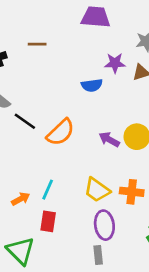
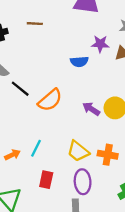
red rectangle: (48, 221) -> (46, 180), moved

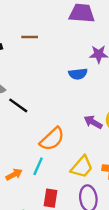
orange semicircle: (50, 100) -> (52, 139), moved
yellow trapezoid: (78, 151) -> (82, 167), turned -85

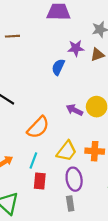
blue semicircle: (78, 74) -> (58, 67), turned 126
cyan line: (38, 166) -> (33, 160), moved

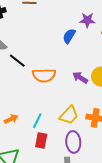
orange semicircle: (38, 127) -> (44, 75), moved, turned 40

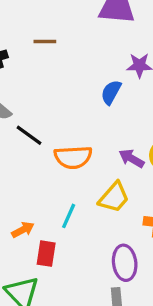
yellow trapezoid: (69, 115) -> (114, 197), moved
cyan line: (37, 121) -> (69, 216), moved
red rectangle: (41, 141) -> (46, 254), moved

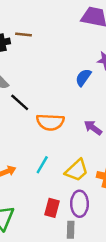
brown line: (45, 41) -> (23, 35), moved
yellow trapezoid: (114, 197) -> (77, 170), moved
red rectangle: (46, 254) -> (52, 208), moved

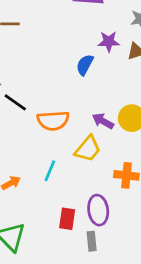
yellow trapezoid: (77, 170) -> (88, 149), moved

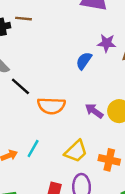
yellow trapezoid: (88, 149) -> (76, 151), moved
cyan line: (50, 171) -> (33, 148), moved

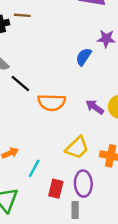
cyan line: (33, 148) -> (34, 168), moved

